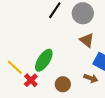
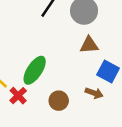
brown triangle: (87, 40) -> (89, 45), turned -42

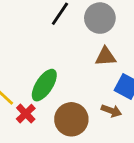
brown circle: (59, 101) -> (71, 119), size x1.5

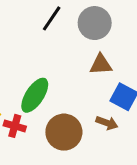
red cross: (26, 114) -> (15, 126), turned -30

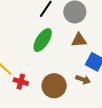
green ellipse: (35, 95) -> (43, 40), moved

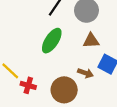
brown arrow: (83, 80) -> (85, 73), moved

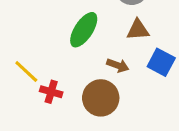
brown arrow: (85, 73) -> (118, 65), moved

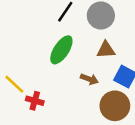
brown circle: (101, 98) -> (115, 106), moved

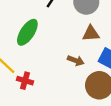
green ellipse: (61, 50) -> (27, 32), moved

